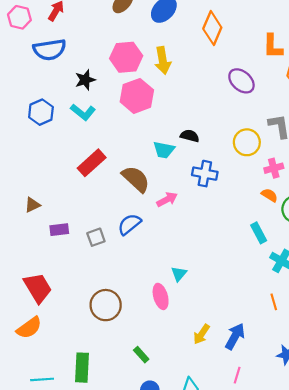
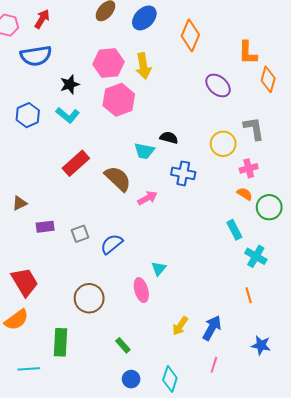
blue semicircle: (129, 224) -> (112, 244), moved
green rectangle: (82, 368) -> (60, 342), moved

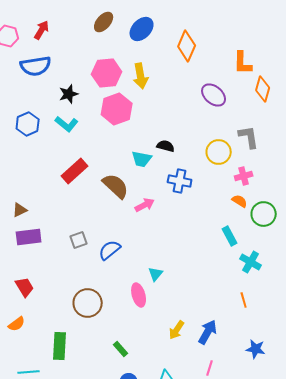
purple rectangle: (45, 227) -> (29, 237), moved, size x1.4
red trapezoid: (25, 282) -> (25, 287), size x0.7
orange semicircle: (16, 320) -> (17, 324), size x0.7

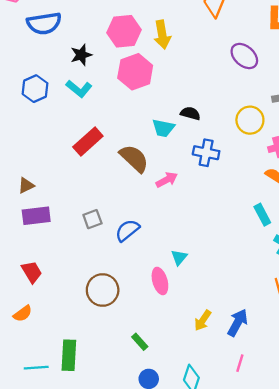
green rectangle: (60, 346) -> (69, 355), moved

